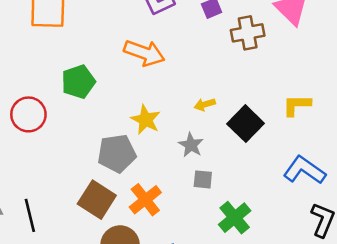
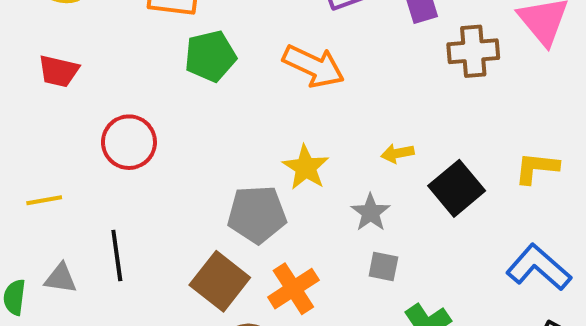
green pentagon: (78, 82) -> (210, 56), moved
black line: (30, 215) -> (117, 255), moved

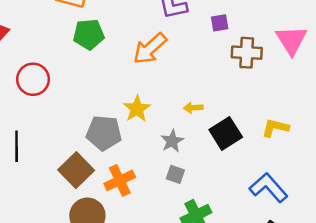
orange arrow: (314, 66) -> (150, 49), turned 105

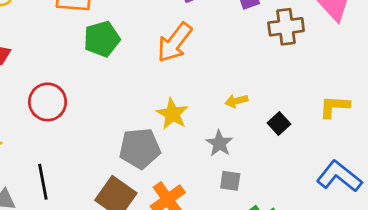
black square: (226, 133) -> (279, 123), size x0.6

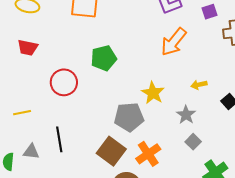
green pentagon: (102, 39) -> (104, 58), moved
orange arrow: (175, 42) -> (174, 42), moved
gray square: (230, 181) -> (193, 142), turned 35

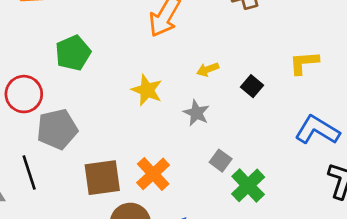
gray pentagon: (129, 117) -> (57, 129), moved
gray square: (193, 142) -> (221, 161), moved
brown square: (111, 151) -> (102, 178), turned -36

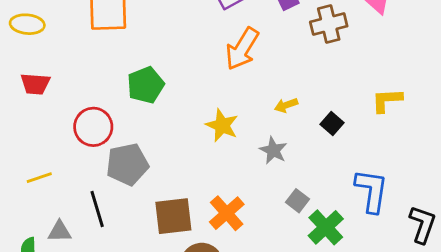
blue L-shape: (317, 130) -> (372, 191), moved, turned 66

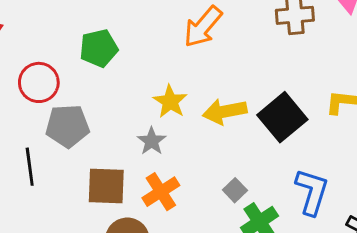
yellow arrow: (286, 105) -> (225, 112), moved, size x1.8
black square: (332, 124) -> (282, 117), size x2.0
gray star: (273, 150) -> (152, 141), moved

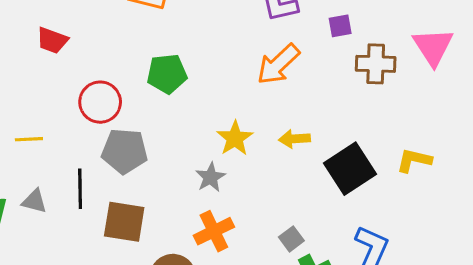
yellow arrow: (225, 112) -> (294, 139), moved, size x0.7
brown square: (106, 186) -> (124, 222), moved

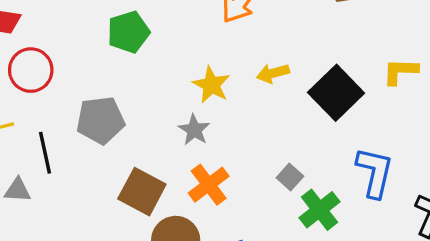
red circle: (100, 102) -> (31, 70), moved
black line: (80, 189) -> (45, 153), moved
brown square: (124, 222) -> (142, 192), moved, turned 30

